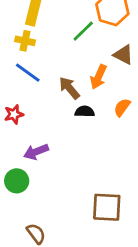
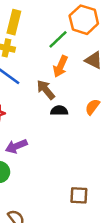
orange arrow: (98, 77) -> (60, 66), moved
brown square: (107, 207) -> (79, 195), size x0.7

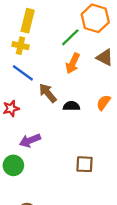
brown arrow: (46, 90) -> (48, 93), moved
brown square: (79, 195) -> (85, 164), moved

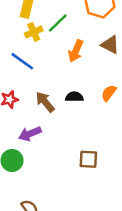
green line: (70, 37) -> (58, 23), moved
yellow cross: (20, 46) -> (34, 32), moved, turned -35
brown arrow: (48, 93) -> (45, 102), moved

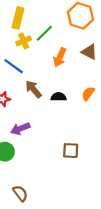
brown arrow: (45, 102) -> (33, 89), moved

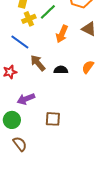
brown square: (71, 151) -> (53, 119), moved
brown semicircle: (20, 193) -> (20, 144), moved

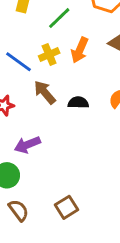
yellow cross: (29, 19) -> (49, 54), moved
brown square: (53, 119) -> (67, 207), moved, turned -35

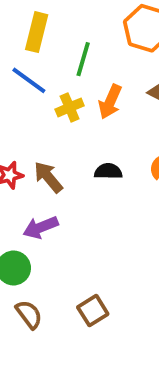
green line: (59, 18) -> (83, 59), turned -30
blue line: (19, 62) -> (29, 80), moved
brown arrow: (45, 92) -> (48, 177), moved

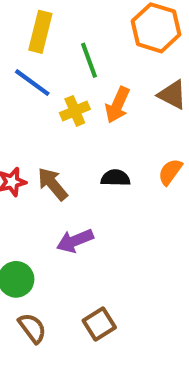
green line: (83, 59) -> (89, 60), turned -36
purple arrow: (41, 227) -> (75, 241), moved

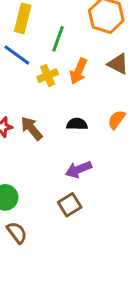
green line: (89, 60) -> (58, 39), turned 40
purple arrow: (75, 241) -> (78, 169), moved
brown square: (99, 324) -> (70, 205), moved

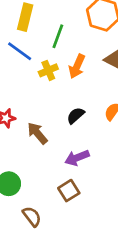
black semicircle: (77, 124) -> (76, 115), turned -42
brown arrow: (31, 128) -> (37, 133), moved
brown semicircle: (17, 233) -> (32, 217), moved

